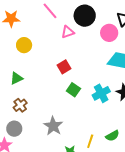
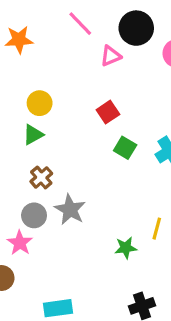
yellow circle: (24, 45) -> (40, 103), moved
gray star: (53, 126) -> (70, 210), moved

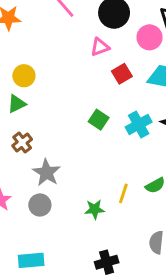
pink triangle: (111, 56) -> (100, 47), moved
red square: (108, 112) -> (122, 74), moved
gray circle: (34, 215) -> (40, 205), moved

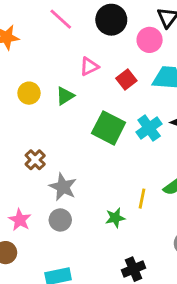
pink triangle: (100, 47) -> (89, 66), moved
green triangle: (17, 104) -> (65, 96), moved
green square: (99, 120) -> (109, 128), size x1.6

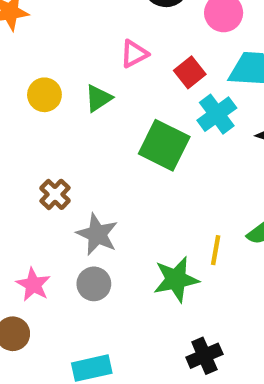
cyan cross: (149, 128) -> (217, 114), moved
green star: (115, 218) -> (176, 279), size x1.5

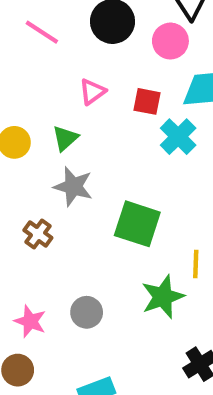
red square: (190, 72) -> (147, 101), turned -32
green square: (164, 145) -> (137, 224), moved
gray star: (97, 234) -> (73, 187), moved

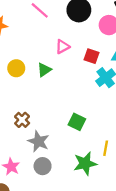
gray star: (73, 187) -> (38, 141), moved
green square: (137, 224) -> (77, 122), size x0.7

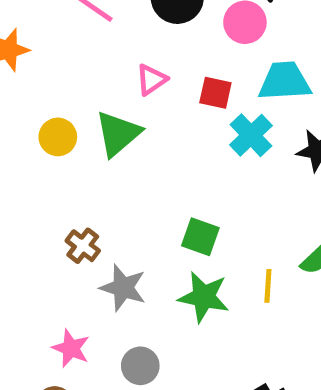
green triangle: (44, 70) -> (118, 134), size x1.5
green star: (85, 163) -> (204, 297), moved, turned 30
gray circle: (43, 166) -> (140, 366), moved

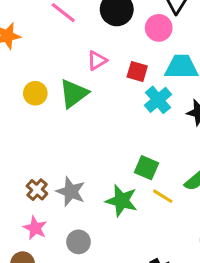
green square: (200, 237) -> (146, 168), moved
brown cross: (83, 246) -> (37, 190), moved
yellow line: (268, 286) -> (163, 196), turned -65

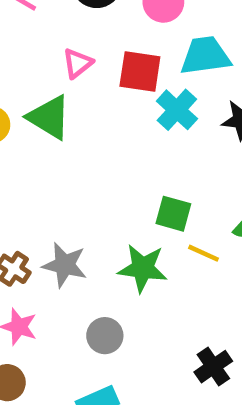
red square: (137, 71) -> (140, 71), size x1.4
green triangle: (74, 94) -> (49, 117), turned -44
gray circle: (79, 242) -> (105, 336), moved

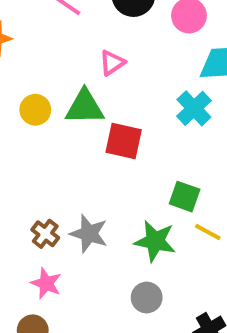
red square: (140, 71) -> (124, 141), moved
green triangle: (49, 117) -> (85, 107), turned -36
gray circle: (105, 336) -> (147, 297), moved

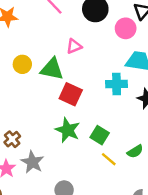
cyan cross: (194, 108) -> (117, 84), turned 30
gray star: (89, 234) -> (32, 162), moved
green star: (155, 241) -> (68, 130), moved

